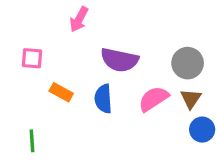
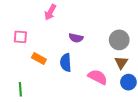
purple semicircle: (119, 60) -> (76, 38), size x0.6
pink semicircle: (154, 99) -> (98, 77), moved, turned 60

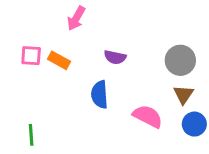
orange rectangle: (39, 58) -> (59, 60), moved

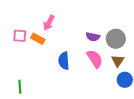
pink arrow: (76, 18) -> (49, 23), moved
purple semicircle: (115, 57) -> (93, 37), moved
pink semicircle: (148, 116) -> (95, 59), moved, turned 30

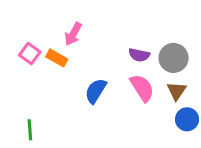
pink square: (20, 36) -> (30, 53), turned 32
blue semicircle: (64, 61) -> (96, 91), turned 36

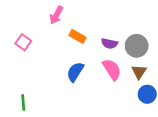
pink arrow: (73, 34) -> (56, 15), moved
orange rectangle: (57, 58) -> (78, 36), moved

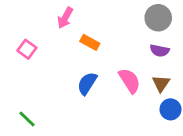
purple semicircle: (109, 43) -> (160, 51), moved
gray circle: (137, 46) -> (158, 18), moved
green line: (23, 102) -> (27, 119), turned -42

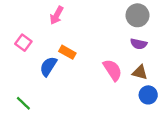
orange rectangle: (90, 42) -> (67, 52), moved
blue semicircle: (87, 83) -> (48, 66), moved
brown triangle: (161, 83) -> (140, 72), turned -49

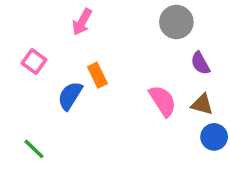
gray circle: (137, 15) -> (176, 22), moved
purple semicircle: (139, 44) -> (200, 63), turned 49
orange rectangle: (67, 52) -> (97, 75), turned 35

